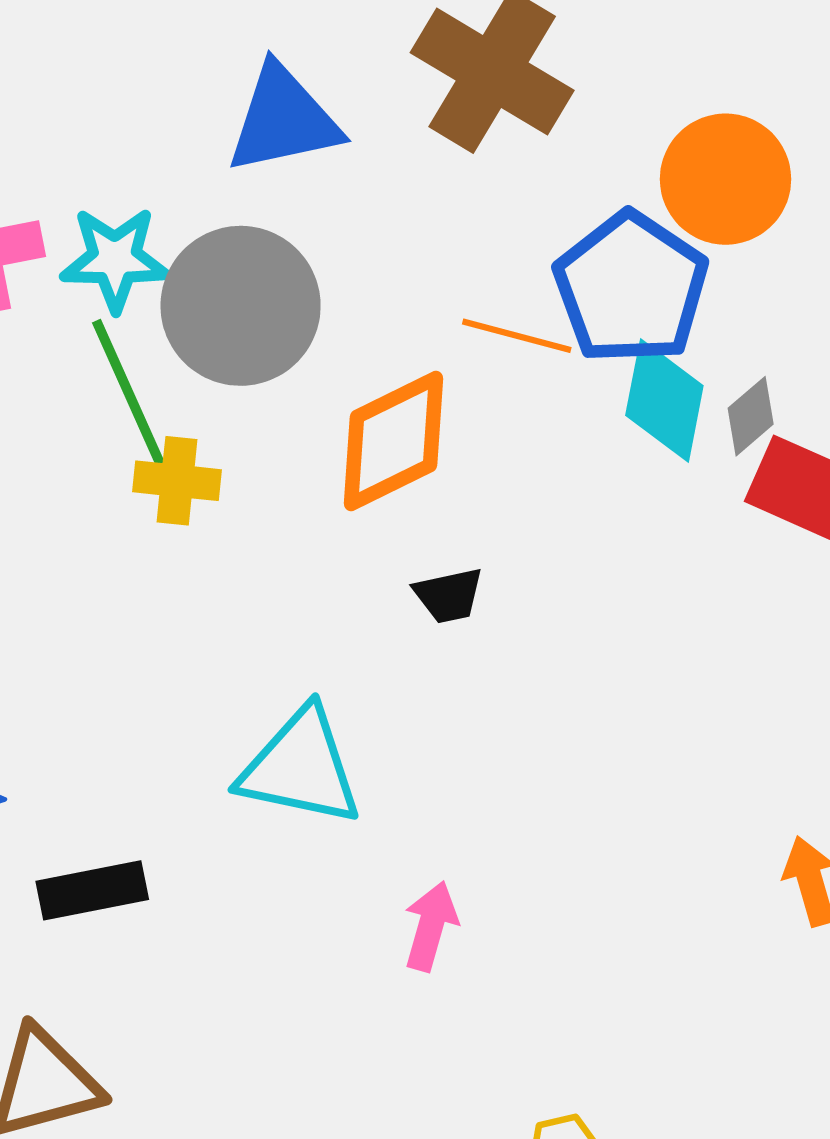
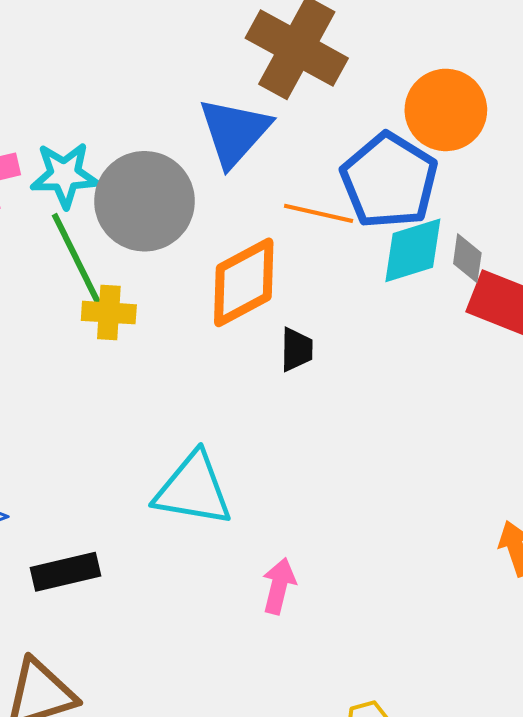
blue triangle: (283, 119) -> (234, 132), moved, turned -34
cyan diamond: (664, 400) -> (413, 250), turned 64
gray diamond: (751, 416) -> (467, 258), turned -39
black trapezoid: (449, 595) -> (297, 349), moved, turned -75

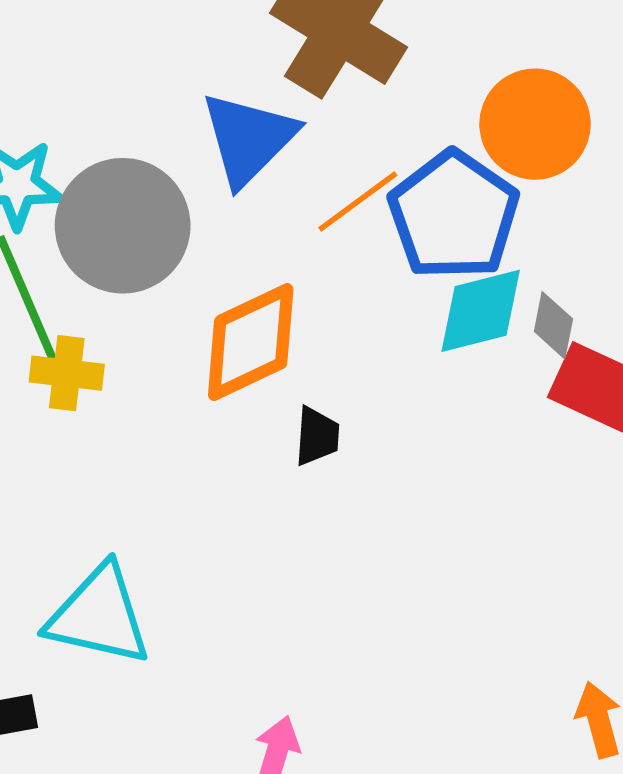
orange line: (319, 213) -> (358, 202), moved, turned -52
cyan triangle: (193, 489) -> (99, 615), moved

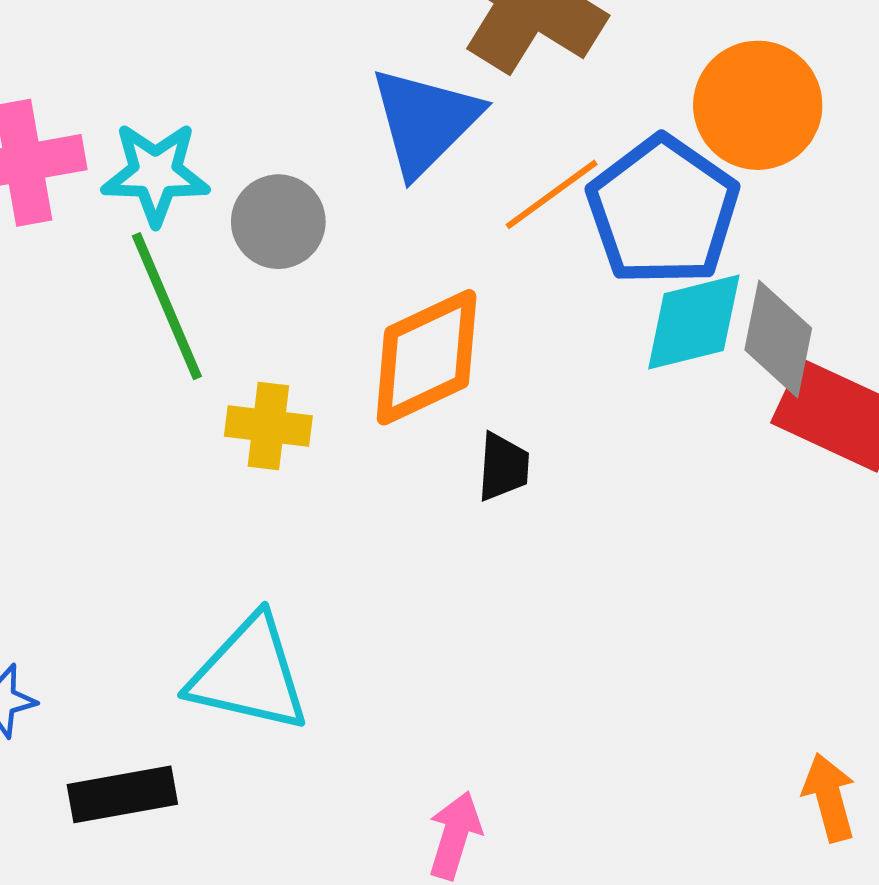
gray circle: (123, 226) -> (278, 222), size x0.6
gray diamond: (553, 325) -> (778, 339), size x1.5
yellow cross: (67, 373) -> (268, 426), moved

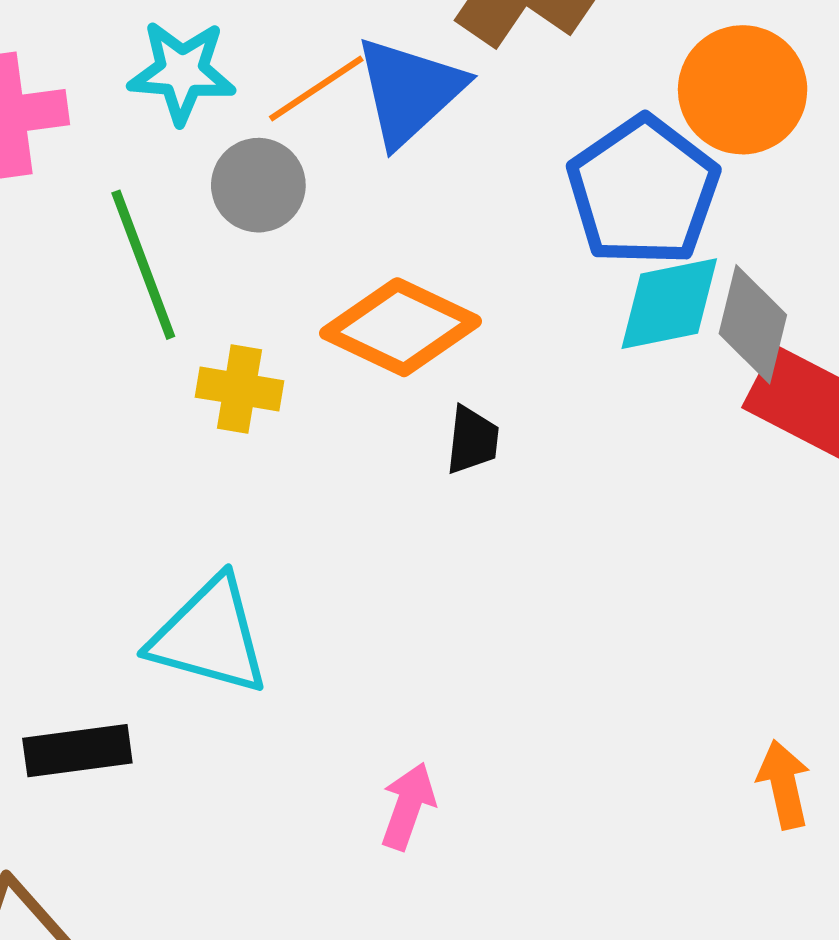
cyan star: (156, 173) -> (182, 72), moved
orange line: (552, 194) -> (316, 89), moved
orange diamond: (427, 357) -> (401, 327), turned 48

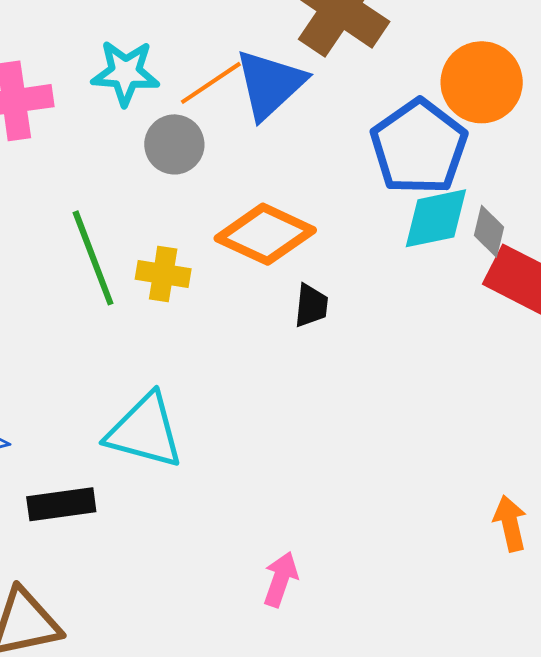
green line: (143, 265) -> (93, 258), moved
gray diamond: (753, 324) -> (489, 231), size x0.7
pink arrow: (408, 806) -> (281, 579), moved

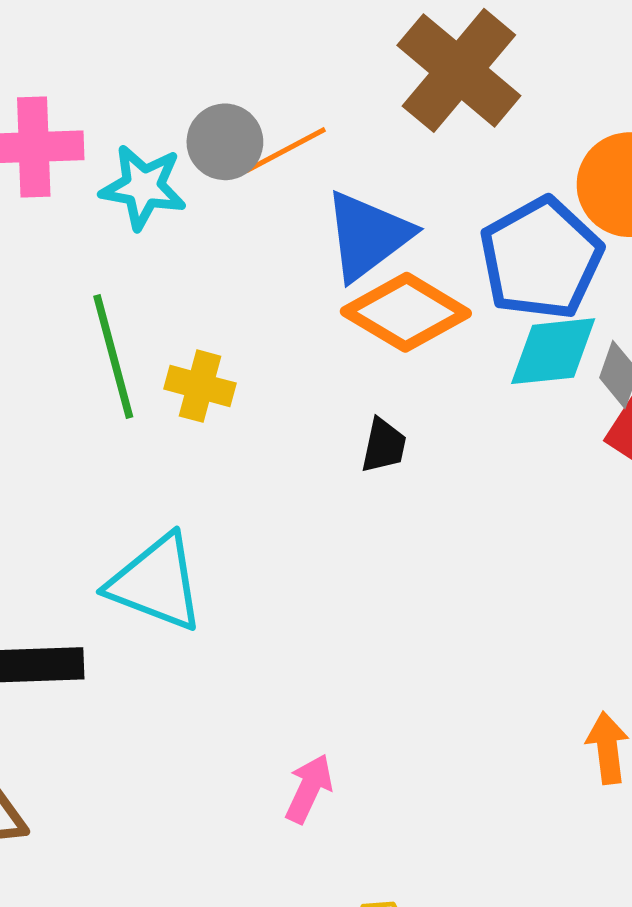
cyan star: (125, 73) -> (143, 187), moved
blue triangle: (270, 84) -> (368, 236), moved
gray circle: (174, 144) -> (225, 142), moved
orange diamond: (265, 234) -> (406, 312), moved

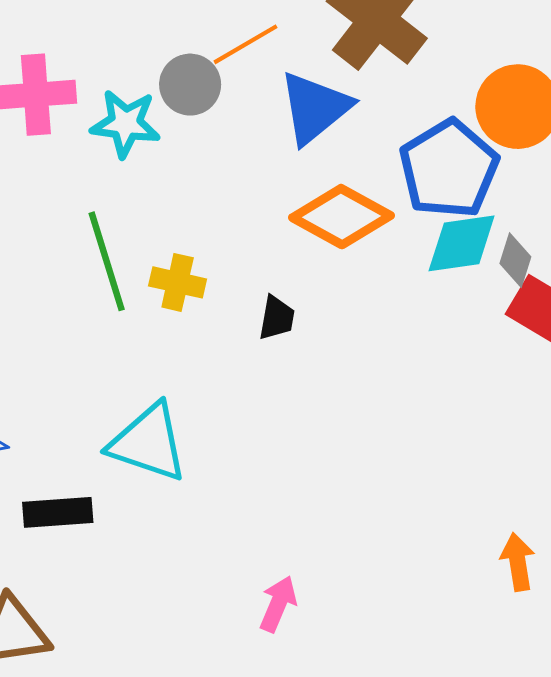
orange line: (286, 150) -> (246, 44), moved
blue triangle: (368, 236) -> (315, 108), moved
black trapezoid: (384, 446) -> (277, 318), moved

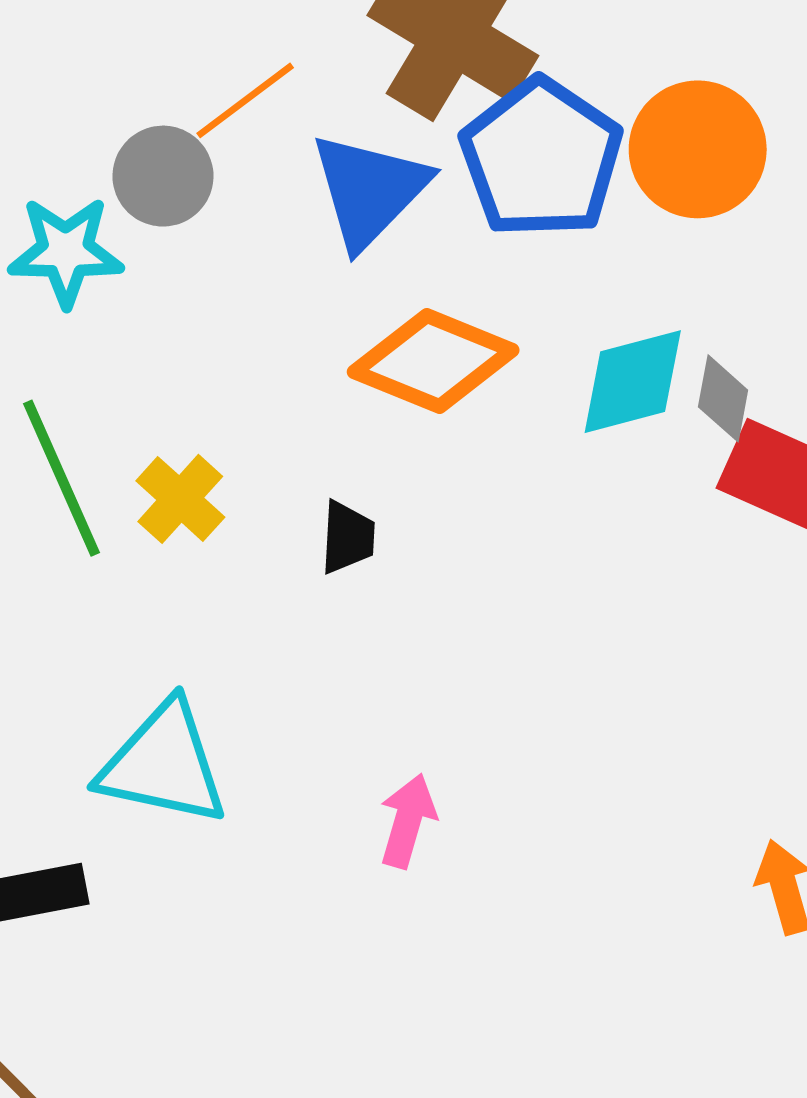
blue pentagon: (449, 169) -> (541, 158), moved
yellow cross: (178, 282) -> (180, 499), turned 36
pink arrow: (278, 604) -> (408, 821), moved

